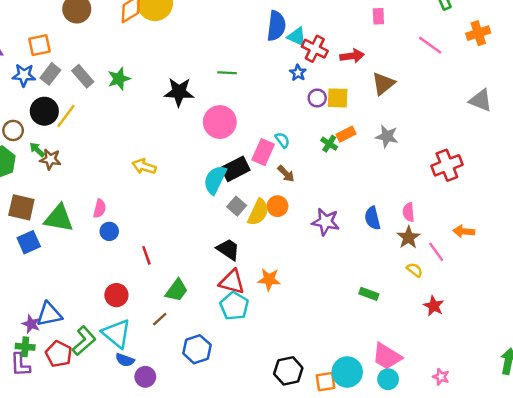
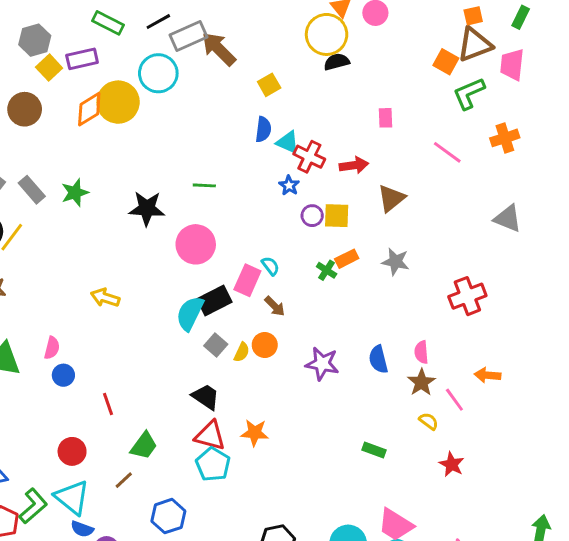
blue semicircle: (276, 26) -> (263, 129), size x0.7
yellow semicircle: (258, 212) -> (242, 352), size x0.6

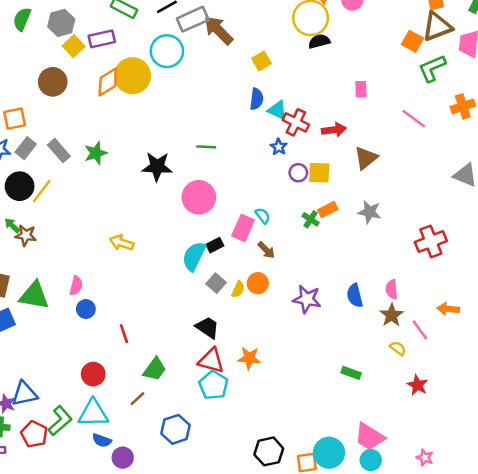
black rectangle: (214, 300) -> (215, 245), size x0.6
cyan triangle: (72, 497) -> (93, 413), turned -40

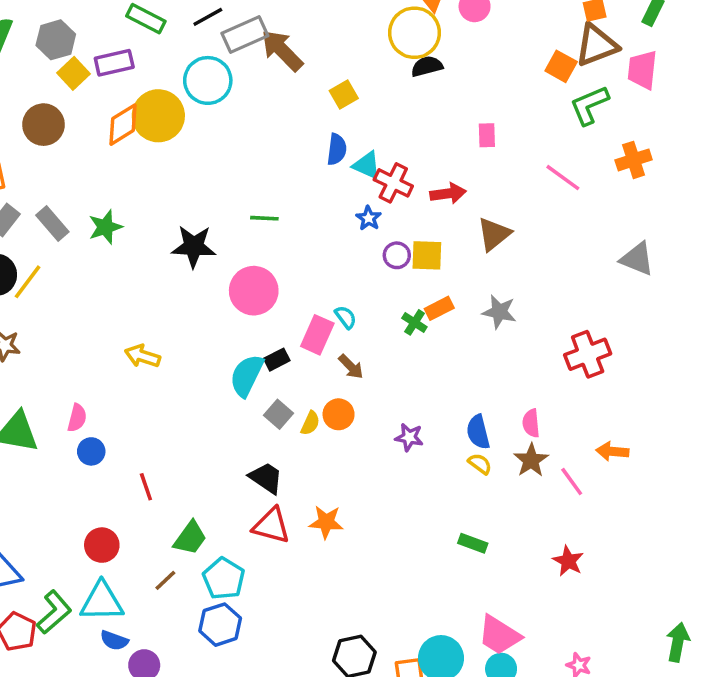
purple star: (307, 299) -> (409, 437), size x0.7
yellow semicircle: (398, 348) -> (480, 464), moved
cyan pentagon: (214, 385) -> (224, 579), moved

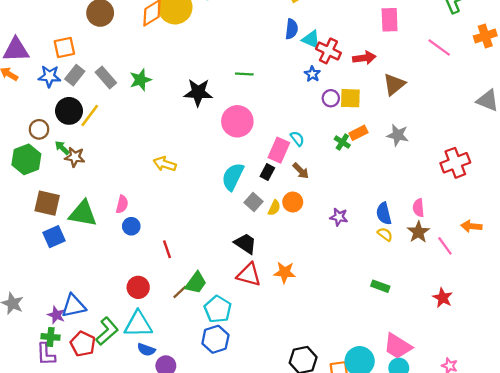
pink rectangle: (487, 135) -> (390, 20), size x1.5
black rectangle: (277, 360) -> (267, 172), moved, turned -35
brown line: (165, 580) -> (180, 292), moved

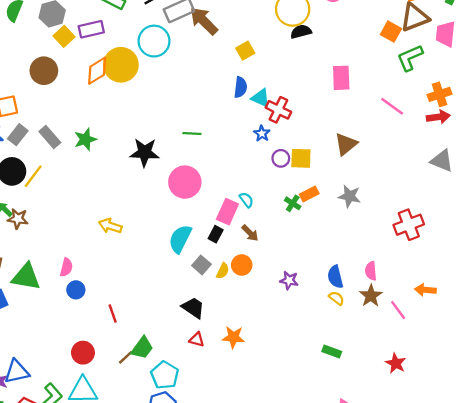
red arrow: (364, 58) -> (438, 117), moved
red triangle: (249, 275) -> (197, 340), size x0.6

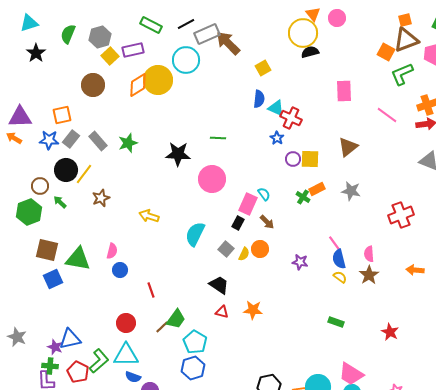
brown star: (18, 219) -> (101, 198), moved, turned -30
cyan semicircle: (180, 239) -> (195, 234), moved
pink line: (398, 310) -> (335, 244), moved

